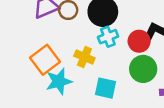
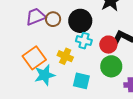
cyan cross: (108, 37) -> (84, 41), turned 35

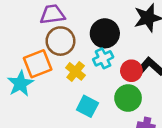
brown circle: (53, 19) -> (60, 41), moved, size x1.5
cyan cross: (84, 41) -> (103, 58), turned 35
cyan star: (45, 75) -> (20, 84), moved, turned -30

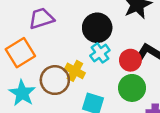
brown circle: (60, 41) -> (55, 80), moved
orange square: (38, 64) -> (20, 53), moved

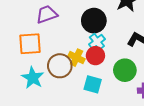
orange square: (20, 53) -> (30, 44), turned 30
red circle: (130, 60) -> (95, 56), moved

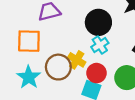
red circle: (95, 56) -> (96, 73), moved

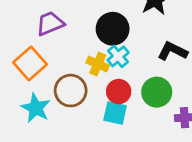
orange square: (29, 41) -> (30, 63), turned -35
yellow cross: (77, 60) -> (98, 64), moved

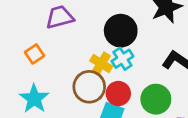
orange square: (30, 63) -> (35, 54), size x0.6
brown circle: (71, 91) -> (89, 87), moved

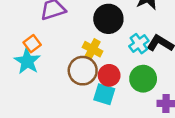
cyan cross: (122, 59) -> (139, 44), moved
cyan star: (34, 99) -> (27, 61), moved

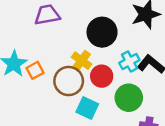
orange square: (32, 44) -> (35, 70), moved
red circle: (109, 75) -> (102, 76), moved

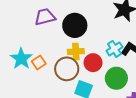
black circle: (102, 32) -> (75, 25), moved
yellow cross: (82, 61) -> (76, 52), turned -35

